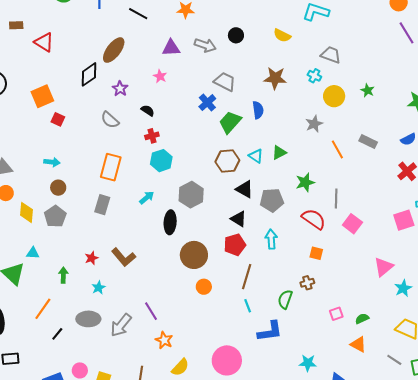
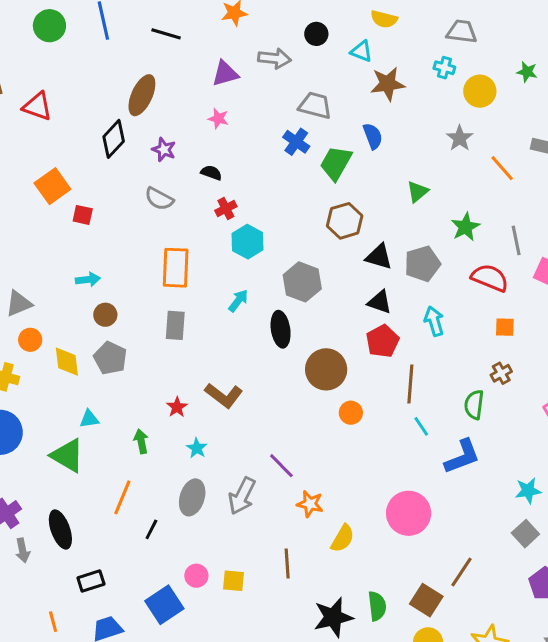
cyan triangle: (256, 156) -> (361, 51), moved
gray ellipse: (88, 319) -> (192, 497), turned -60

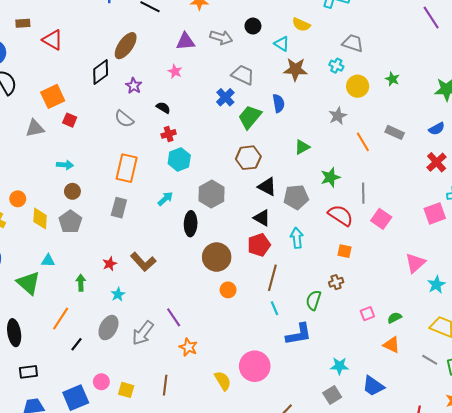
gray triangle: (19, 304) -> (35, 128), moved
yellow semicircle: (343, 538) -> (223, 381), moved, turned -72

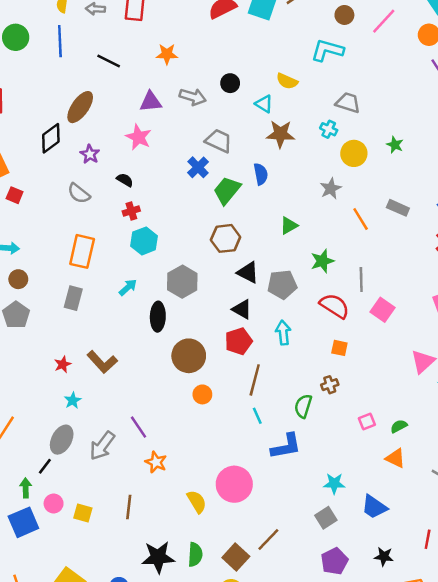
pink star: (175, 71) -> (138, 137), size x1.5
green arrow: (81, 283) -> (26, 488), moved
black line: (76, 344) -> (45, 466), moved

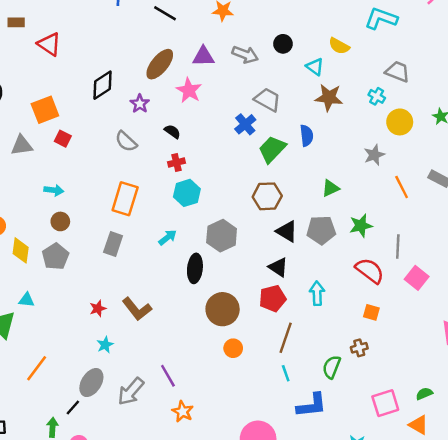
brown ellipse: (80, 107) -> (160, 64), moved
gray pentagon: (282, 285) -> (321, 230), moved
pink square: (367, 422) -> (385, 403), moved, size x1.6

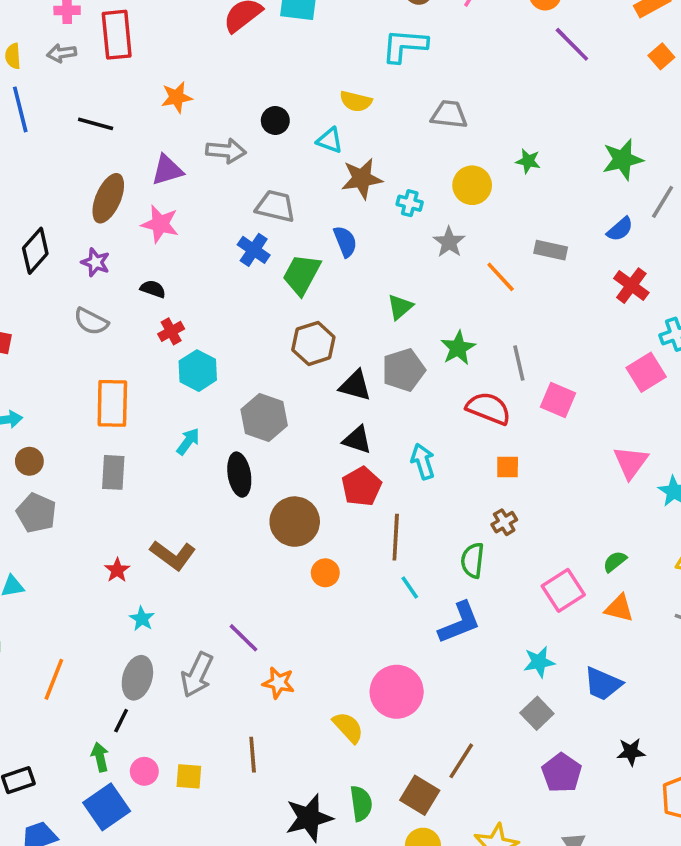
cyan cross: (377, 96) -> (410, 203), moved

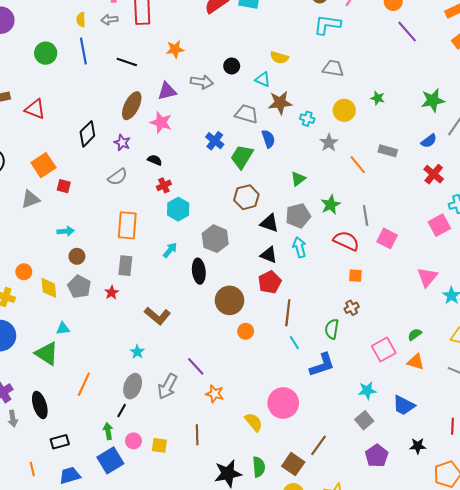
cyan L-shape: (405, 46) -> (327, 25), moved
gray trapezoid: (275, 206) -> (247, 114), moved
gray semicircle: (91, 321) -> (118, 177), turned -66
cyan arrow: (423, 461) -> (299, 247), moved
red star: (117, 570) -> (112, 293), moved

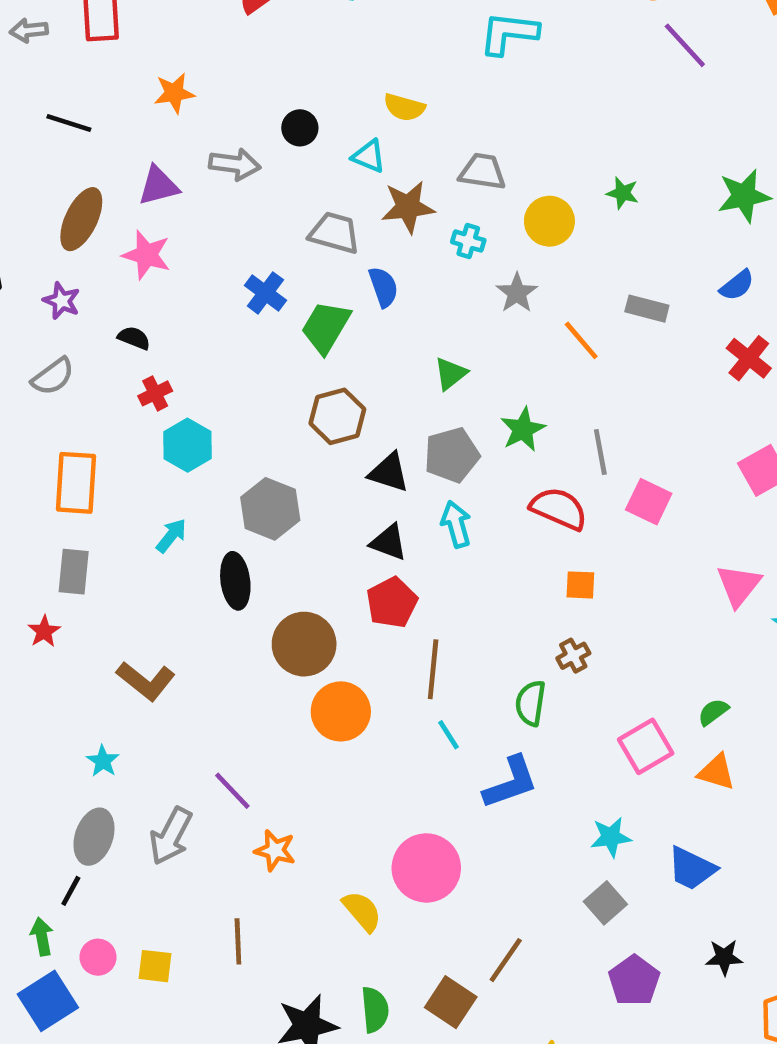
gray trapezoid: (333, 68) -> (482, 172), moved
orange circle: (246, 331) -> (341, 711), size x1.6

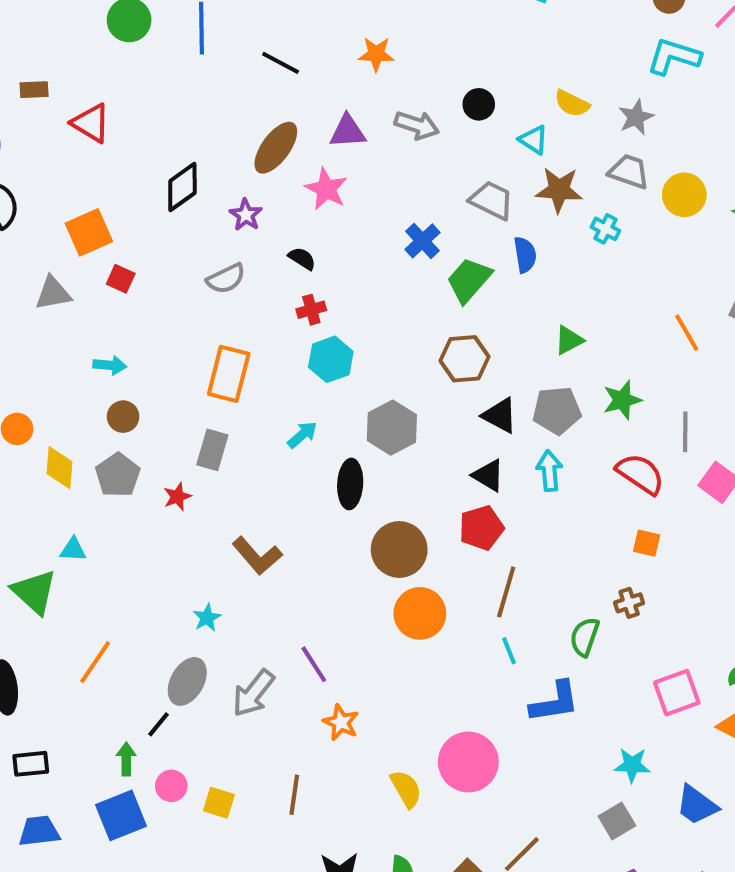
yellow circle: (549, 221) -> (684, 195), moved
gray star: (517, 293) -> (636, 117), moved

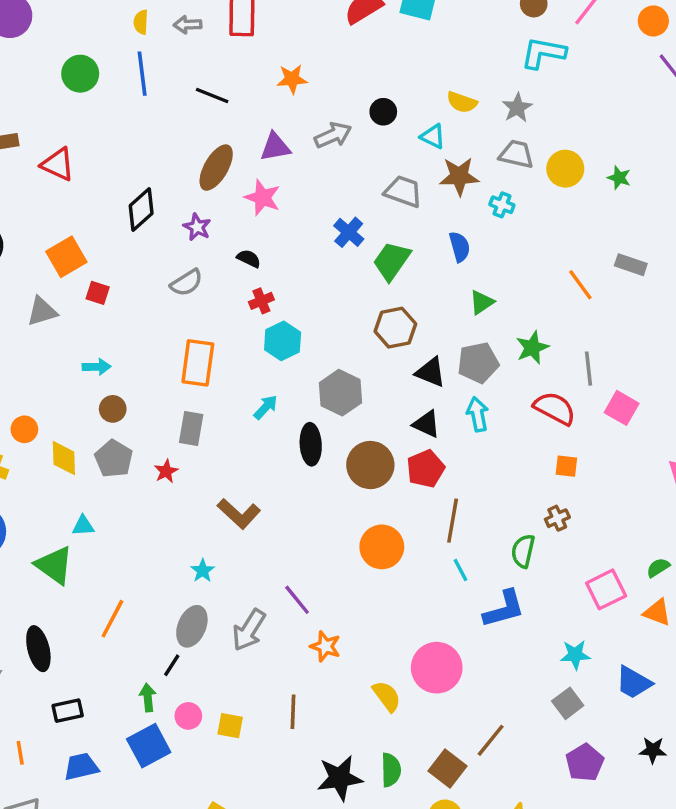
gray arrow: (417, 125) -> (333, 135), turned -36
blue semicircle: (525, 255) -> (460, 247), moved
brown circle: (399, 550) -> (370, 465), moved

